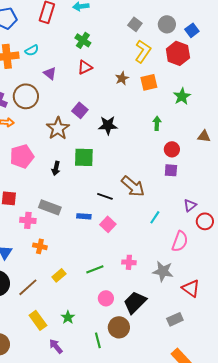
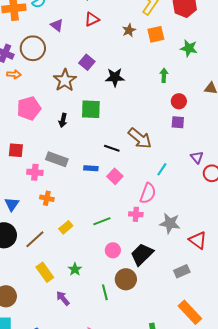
green star: (182, 96) -> (189, 48), turned -30
purple triangle: (190, 205) -> (197, 157), turned -32
pink semicircle: (180, 241) -> (148, 193), moved

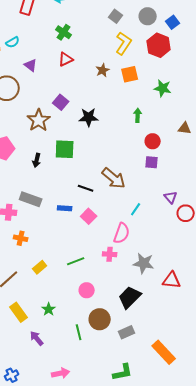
red triangle: (198, 240) -> (172, 280), turned -30
black trapezoid: (142, 254) -> (130, 297), moved
gray rectangle: (182, 271) -> (127, 332), moved

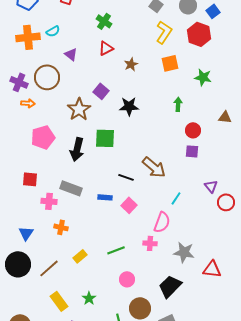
brown star: (103, 70) -> (131, 64), moved
black arrow: (37, 160) -> (77, 149), size x1.6

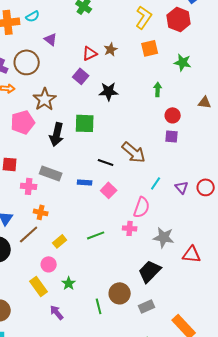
red triangle: (106, 48) -> (90, 53), moved
brown star: (79, 109) -> (45, 99), moved
purple triangle: (211, 186) -> (182, 187), moved
brown line: (49, 268) -> (29, 234), moved
pink circle: (127, 279) -> (49, 264), moved

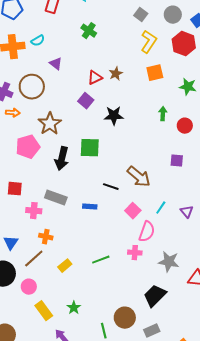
red circle: (173, 115) -> (185, 126), moved
pink square: (109, 190) -> (133, 211), moved
pink circle: (49, 264) -> (29, 287), moved

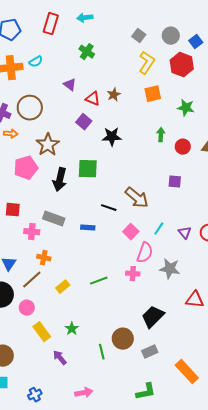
purple triangle: (56, 64) -> (70, 85), moved
red triangle: (95, 78) -> (93, 99), turned 49
gray star: (169, 262) -> (170, 269), moved

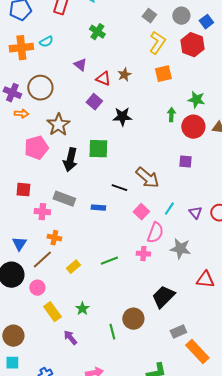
green star: (186, 108) -> (196, 100), moved
red circle: (183, 147) -> (193, 127), size x1.5
gray rectangle: (150, 352) -> (178, 332), moved

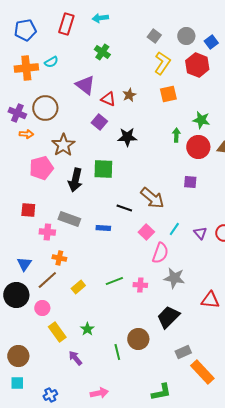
purple triangle: (80, 65) -> (85, 85), size x1.5
gray star: (180, 249) -> (174, 278), moved
pink cross: (143, 254) -> (140, 285), moved

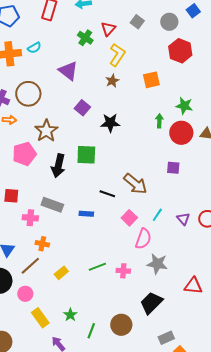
blue square: (211, 42) -> (193, 11), moved
yellow L-shape: (162, 63) -> (117, 55), moved
red triangle: (108, 99) -> (108, 29), moved, turned 49
green line: (117, 352) -> (91, 331), moved, turned 35

